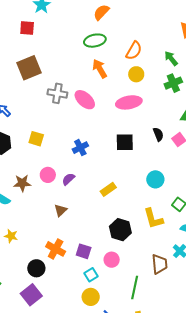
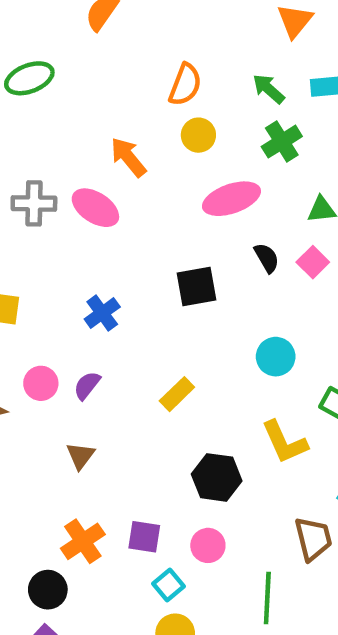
green ellipse: (95, 41) -> (29, 78), moved
orange arrow: (100, 69) -> (128, 157), moved
pink ellipse: (129, 102) -> (231, 199), moved
orange cross: (56, 249) -> (83, 541), turned 36

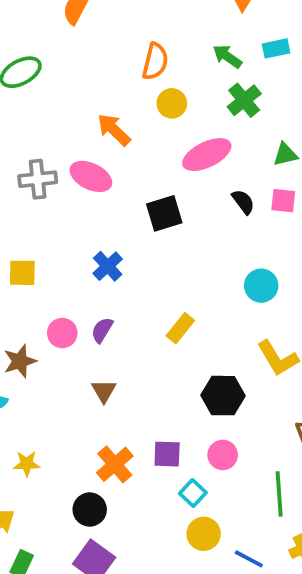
pink square: (313, 262) -> (283, 201), turned -32
black square: (197, 287) -> (164, 213), moved

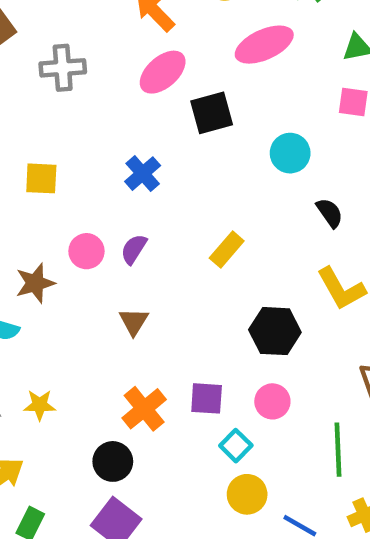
pink ellipse: (91, 176) -> (163, 72), moved, turned -69
black semicircle: (243, 202) -> (330, 213), moved
cyan circle: (261, 286) -> (290, 153), moved

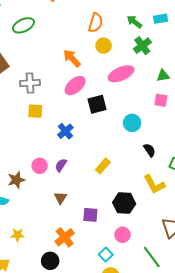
yellow square: (41, 178) -> (35, 111), moved
purple square: (207, 398) -> (90, 215), moved
green line: (338, 450) -> (152, 257), turned -35

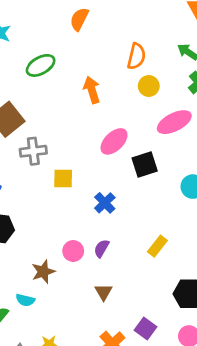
orange arrow: (72, 58) -> (92, 90), moved, turned 30
gray cross: (30, 83) -> (33, 151), moved
purple square: (90, 215) -> (145, 328), moved, turned 35

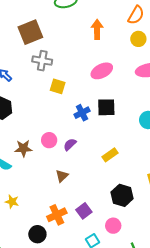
black square: (145, 165) -> (106, 107), moved

